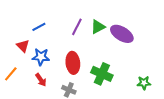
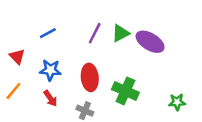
red triangle: (23, 46) -> (17, 57), moved

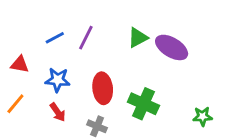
purple line: (95, 33) -> (86, 38), moved
red triangle: (17, 57) -> (20, 64), turned -35

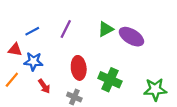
blue line: (55, 38) -> (32, 31), moved
blue star: (58, 80) -> (33, 61), moved
green star: (203, 116) -> (155, 89), size x1.5

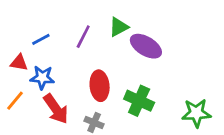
green triangle: (106, 29) -> (119, 27), moved
purple ellipse: (131, 37) -> (146, 46), moved
red arrow: (44, 86) -> (56, 109), size x1.6

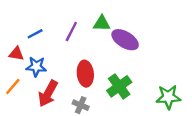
green triangle: (119, 27) -> (102, 23), turned 30
green cross: (139, 101) -> (119, 86), turned 30
red arrow: (56, 109) -> (48, 93), turned 64

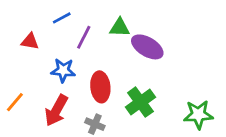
blue line: (35, 34) -> (62, 18), moved
red triangle: (16, 54) -> (30, 41), moved
blue star: (36, 67) -> (63, 70), moved

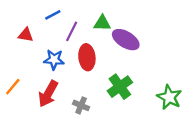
red ellipse: (100, 87) -> (87, 57), moved
green star: (198, 115) -> (169, 97), turned 30

